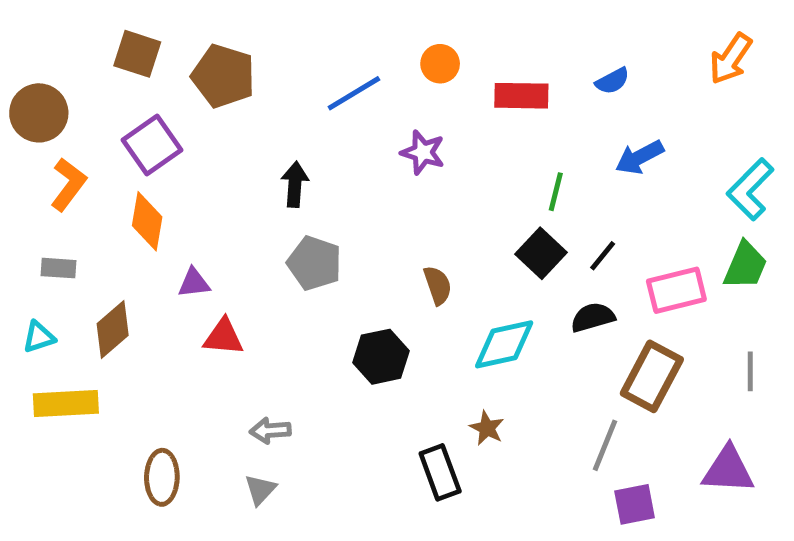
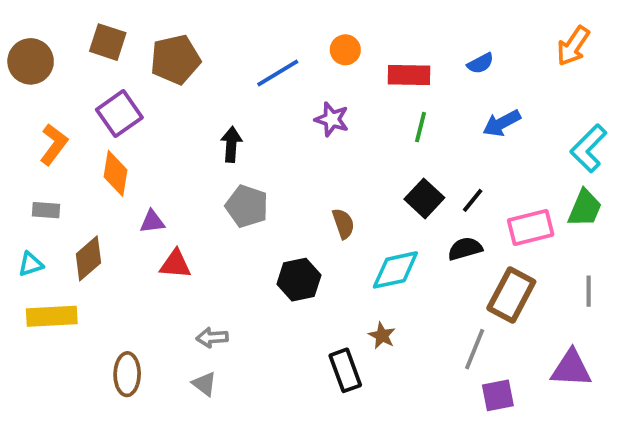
brown pentagon: (223, 76) -> (175, 59), turned -30
brown circle: (39, 113) -> (31, 61), moved
green line: (556, 192) -> (421, 127), moved
gray triangle: (260, 490) -> (204, 384), turned -36

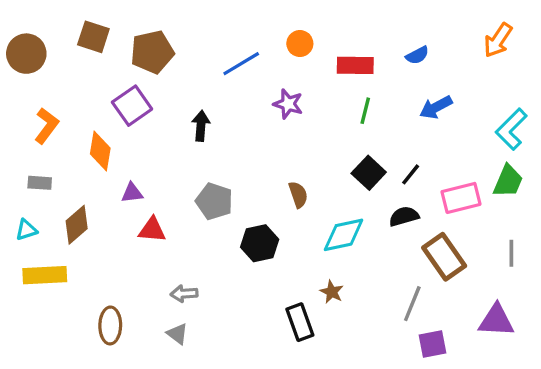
purple square: (119, 114) -> (132, 106), moved
gray pentagon: (247, 206) -> (214, 201), moved
brown rectangle: (511, 295) -> (444, 257), turned -63

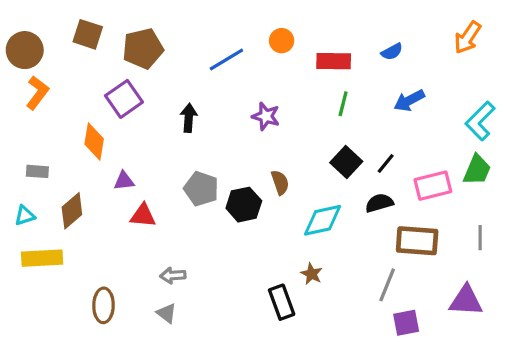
purple star: (288, 104) -> (266, 116), moved
orange L-shape: (46, 126) -> (37, 93), moved
black hexagon: (260, 243) -> (244, 205), moved
brown rectangle: (444, 257) -> (417, 241), turned -51

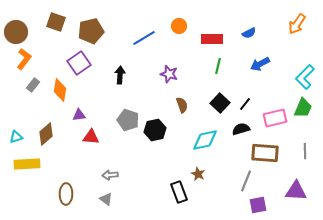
gray rectangle: (37, 171) -> (33, 85), moved, turned -56
brown semicircle: (280, 182) -> (182, 105), moved

